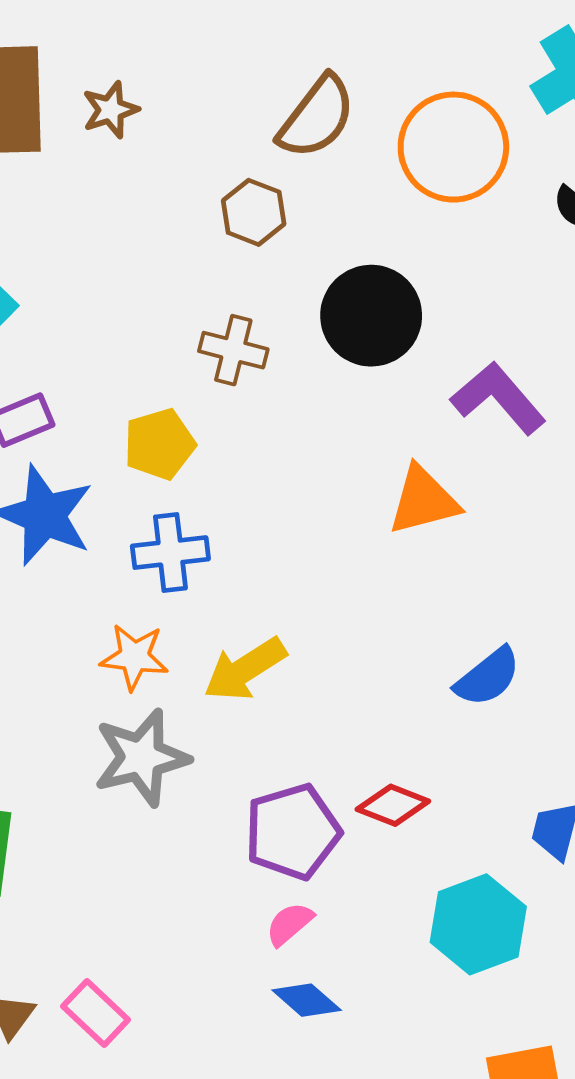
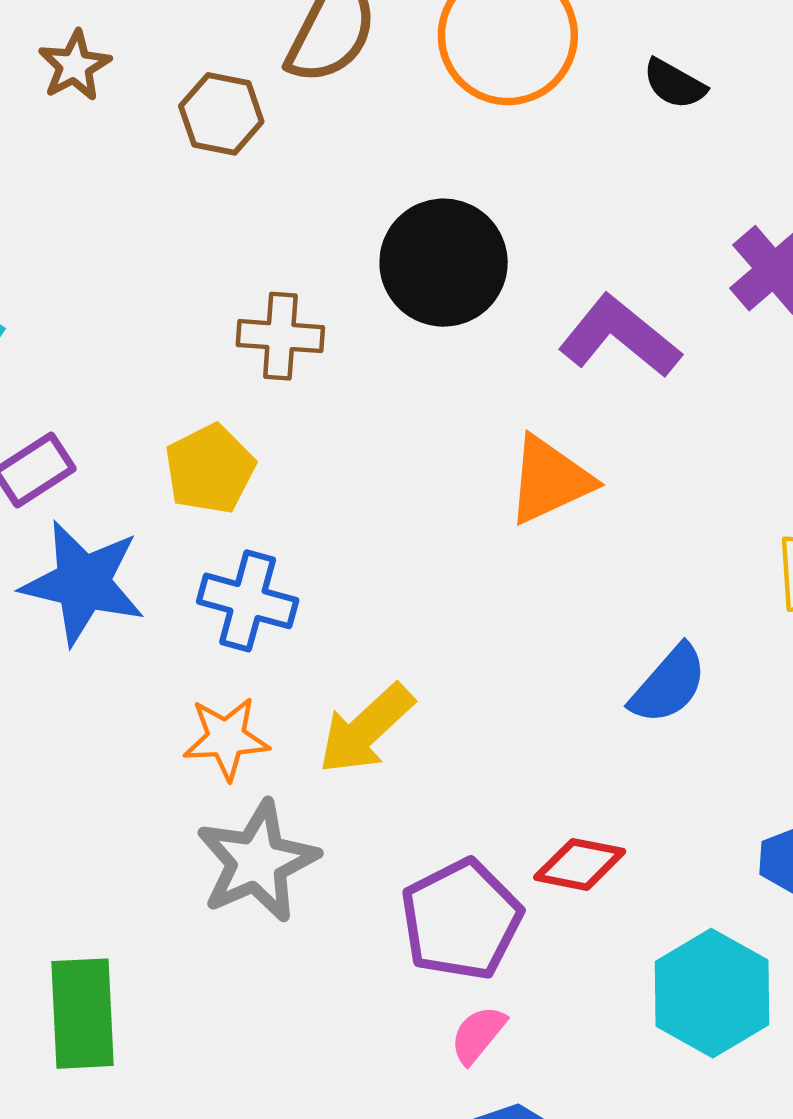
brown hexagon: (254, 212) -> (221, 114), moved
blue cross: (170, 553) -> (248, 601), turned 32

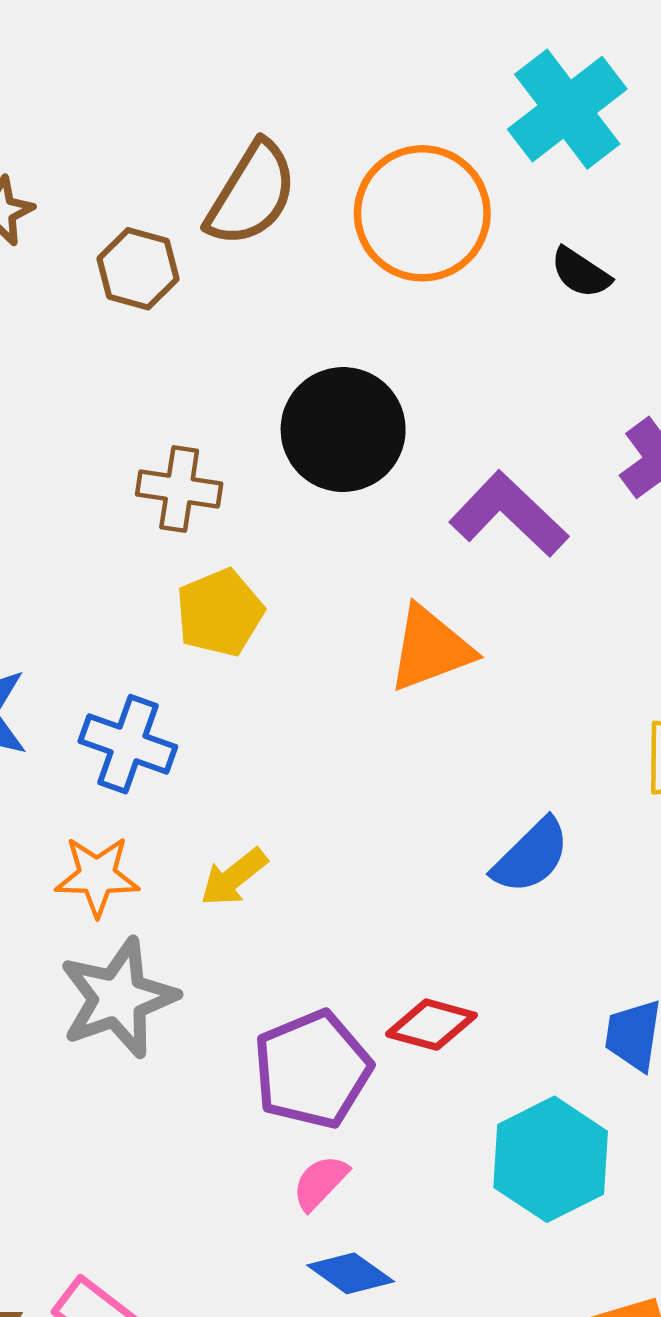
yellow pentagon: (210, 469) -> (220, 613), moved
yellow arrow: (366, 729) -> (234, 877), size x0.7

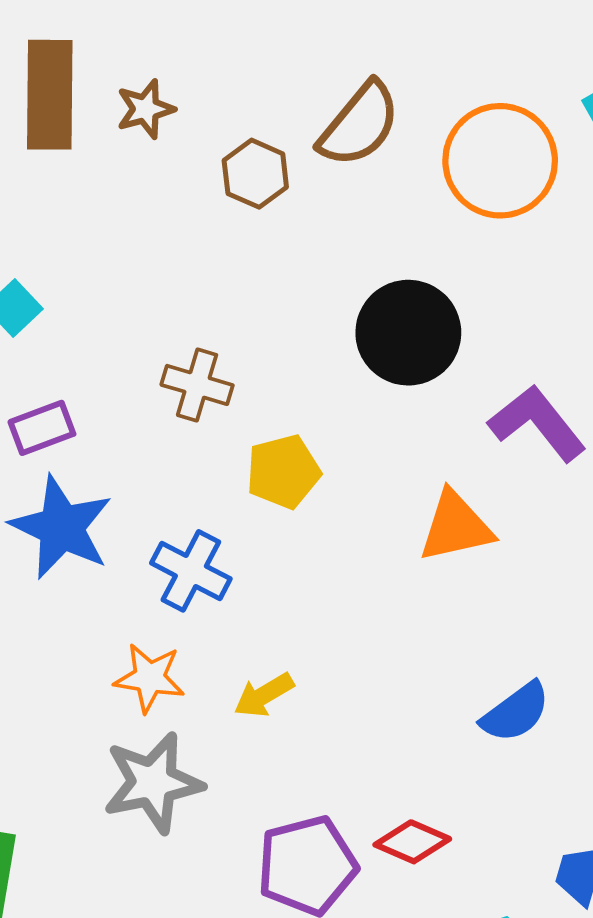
brown cross: (179, 489) -> (197, 385), moved

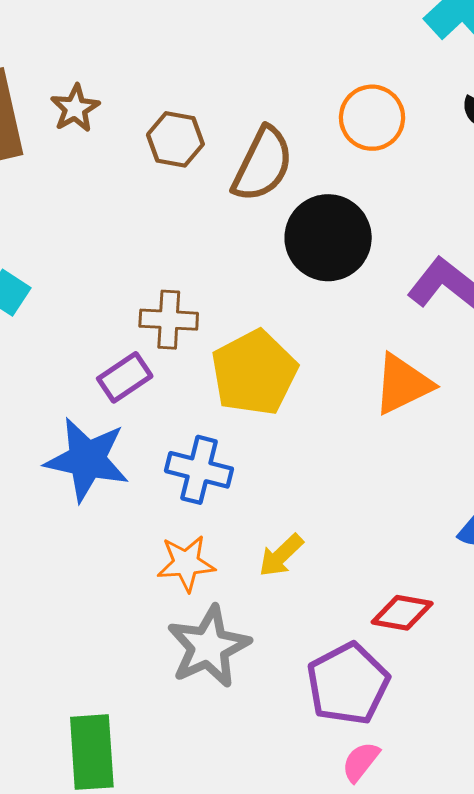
brown semicircle: (359, 124) -> (263, 164), moved
orange circle: (500, 161) -> (372, 118), moved, size x0.7
purple rectangle: (42, 428) -> (125, 377), moved
yellow pentagon: (283, 472) -> (254, 373), size x1.4
red diamond: (412, 842) -> (402, 613), moved

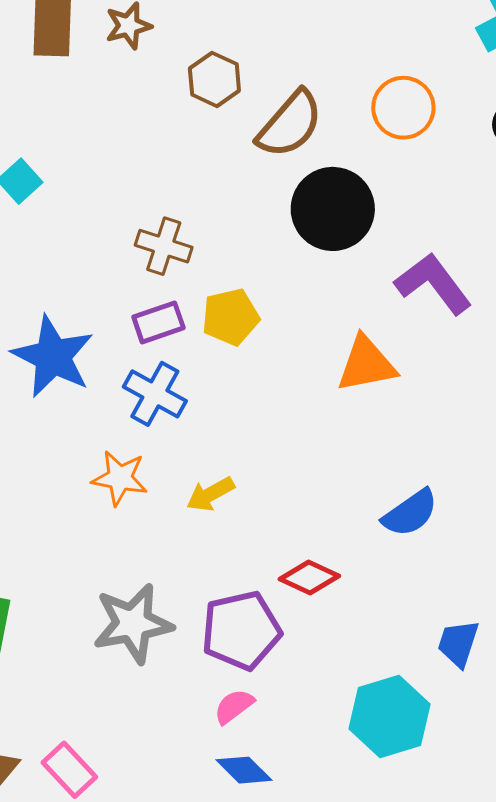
yellow pentagon: (254, 373) -> (230, 317), size x0.7
purple rectangle: (125, 377) -> (158, 322), moved
gray star: (209, 647) -> (133, 624), moved

